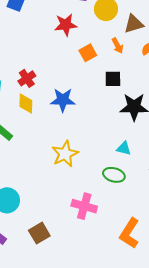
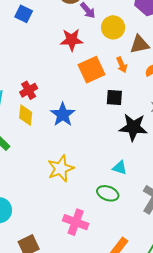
orange square: (88, 53) -> (91, 70), size x1.5
blue star: (63, 100) -> (63, 115), turned 30

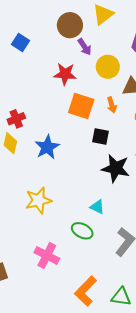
orange square: (91, 70) -> (81, 106), turned 36

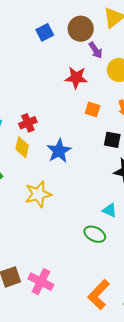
blue square: (21, 43) -> (45, 32), moved, turned 30
orange square: (81, 106) -> (93, 109), size x0.6
yellow star: (39, 200) -> (38, 194), moved
pink cross: (47, 255) -> (41, 282), moved

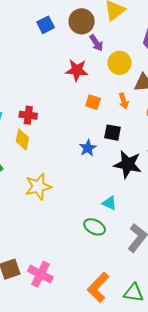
red cross: (28, 123) -> (28, 115), turned 30
blue star: (59, 151) -> (88, 148), moved, size x0.7

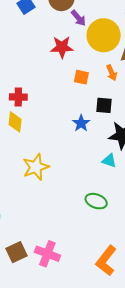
yellow circle: (120, 63) -> (104, 35), size x1.4
cyan triangle: (109, 203) -> (109, 161), moved

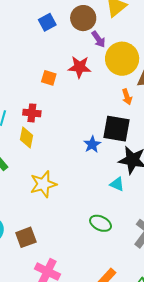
orange square: (81, 77) -> (49, 78), moved
black square: (104, 105) -> (117, 129), size x1.6
brown square: (16, 252) -> (26, 237), moved

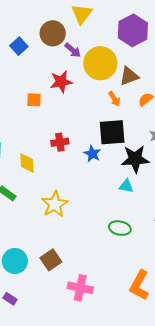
red cross: (32, 113) -> (60, 142), moved

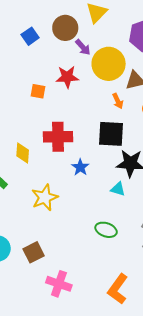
red cross: (60, 142) -> (58, 137), size x1.6
blue star: (92, 154) -> (80, 167), moved

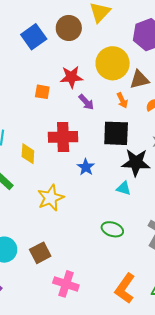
blue square: (30, 36) -> (34, 37), size x1.4
purple arrow: (83, 47) -> (86, 102), moved

